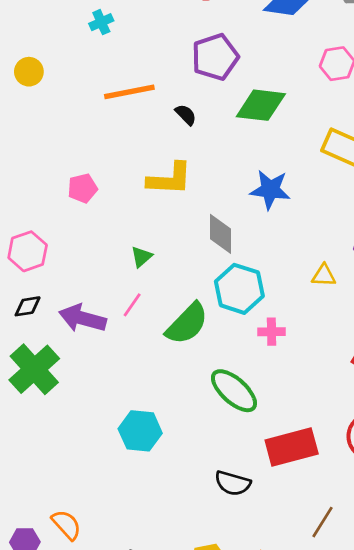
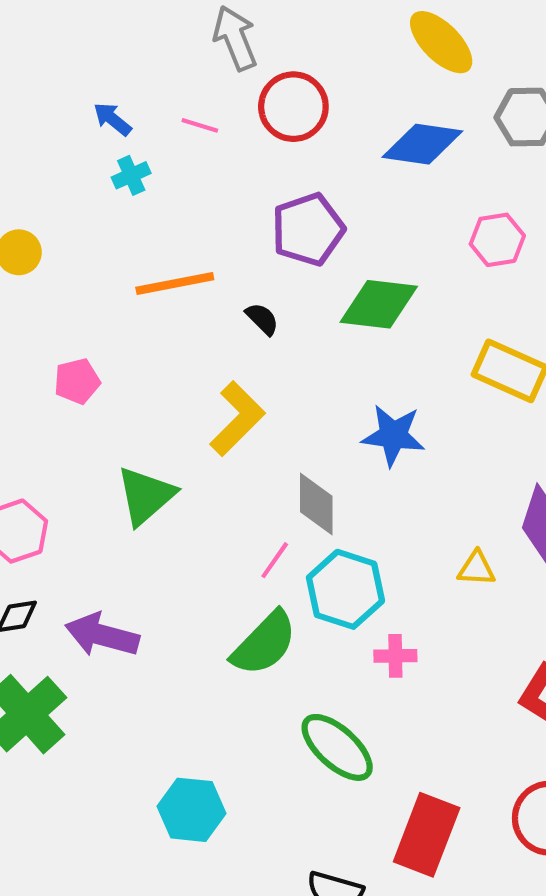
yellow L-shape: (170, 179) -> (237, 419), turned -48
pink pentagon: (83, 188) -> (77, 381), moved
green triangle: (141, 257) -> (146, 496), moved, size x1.8
pink line: (132, 305) -> (275, 560), moved
red rectangle: (292, 447) -> (427, 835), turned -54

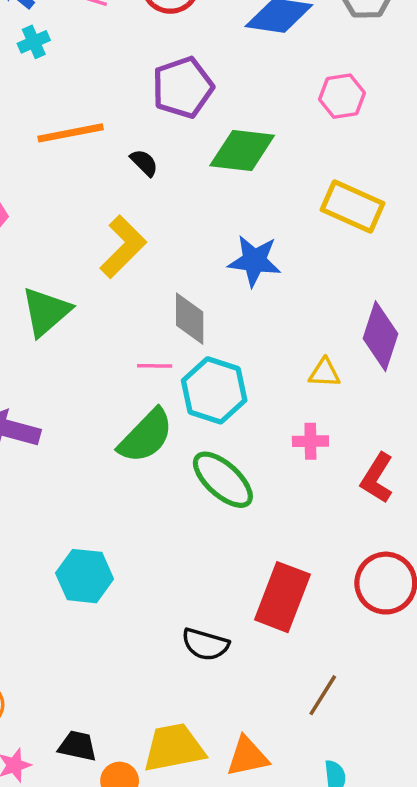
pink line: (275, 560) -> (155, 366), turned 56
pink cross: (395, 656) -> (310, 441), moved
green ellipse: (337, 747) -> (223, 480), moved

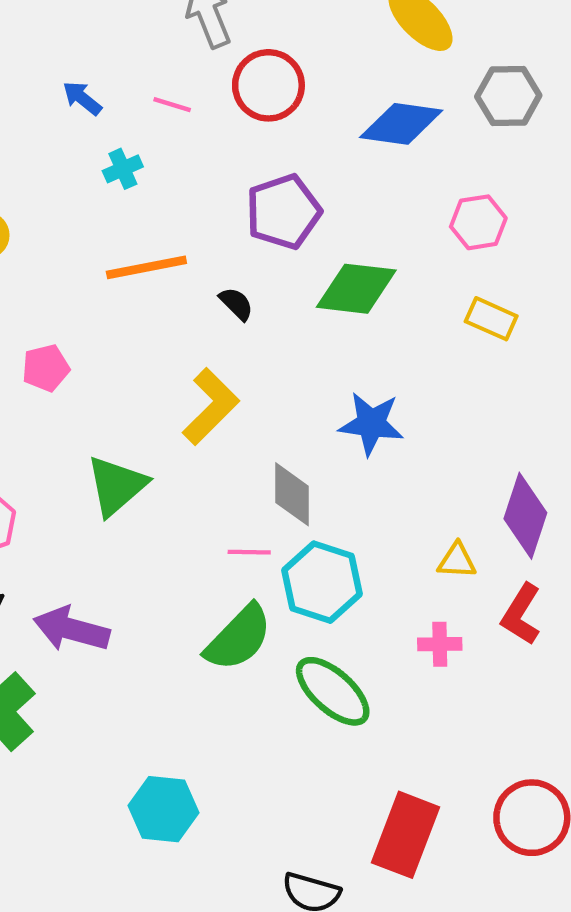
cyan cross: (34, 42) -> (123, 169), moved
yellow rectangle: (353, 207) -> (491, 319), moved, size x0.7
red L-shape: (377, 478) -> (521, 614), moved

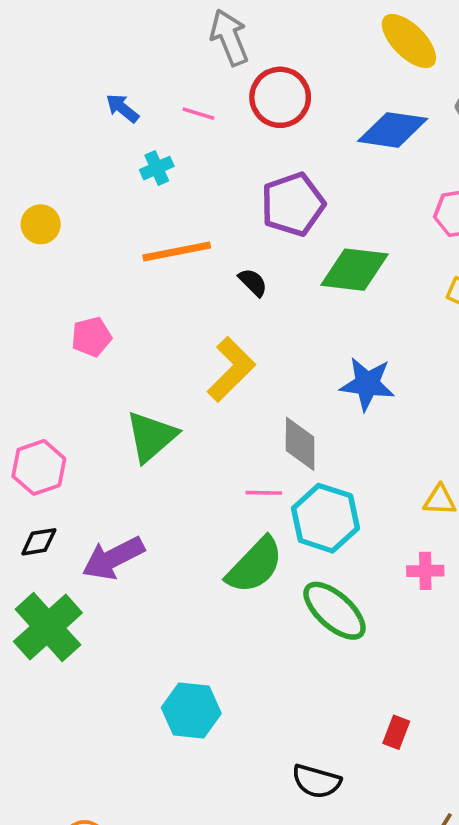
purple arrow: (71, 629) -> (113, 558), turned -42
red rectangle: (405, 835) -> (396, 732), size x0.5

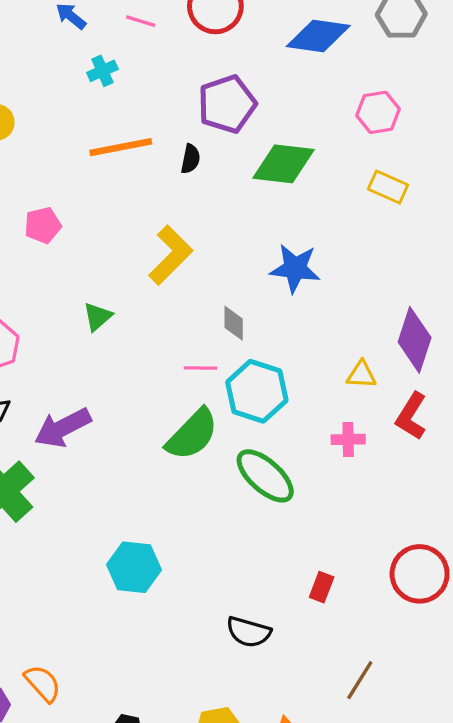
black semicircle: (253, 282) -> (190, 159), moved, turned 56
green triangle: (151, 437) -> (97, 317), size x0.6
gray diamond: (300, 444) -> (234, 323), size x0.7

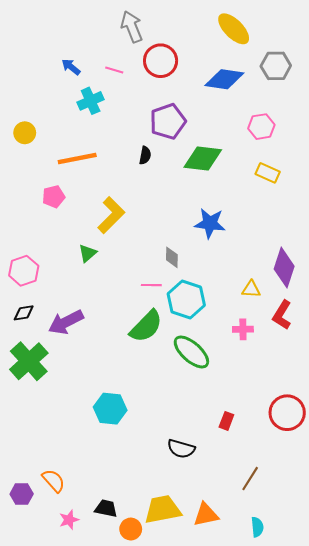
cyan cross: (102, 71) -> (91, 101), size x1.4
orange line: (121, 147) -> (77, 159), moved
yellow L-shape: (171, 255) -> (111, 215), moved

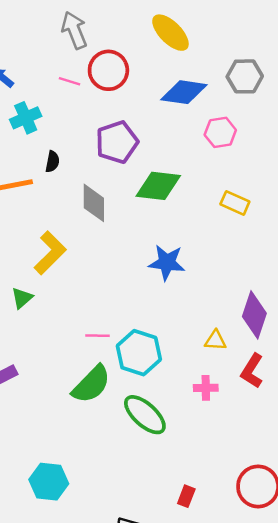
yellow ellipse: (234, 29) -> (170, 33), moved
pink line: (114, 70) -> (69, 81), moved
pink hexagon: (261, 127) -> (220, 132), moved
black semicircle: (145, 155) -> (52, 162), moved
gray diamond: (172, 257) -> (94, 203), moved, size x1.5

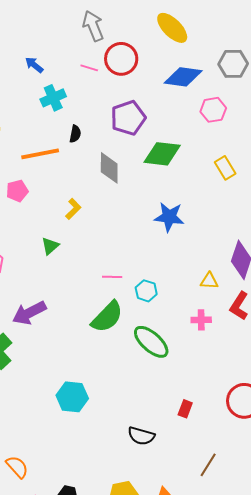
yellow rectangle: (235, 203) -> (225, 168), turned 35
yellow L-shape: (50, 253) -> (73, 209), size x0.6
cyan hexagon: (139, 353) -> (146, 291), size x0.6

